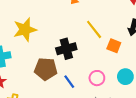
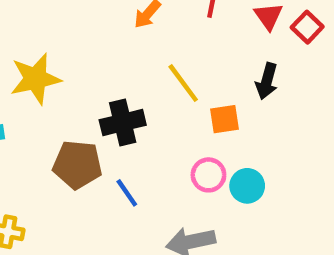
orange square: (114, 46) -> (224, 119), turned -32
pink circle: (97, 78) -> (208, 175), moved

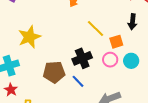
black cross: (123, 122) -> (82, 58), moved
pink circle: (208, 175) -> (110, 60), moved
cyan circle: (247, 186) -> (131, 61), moved

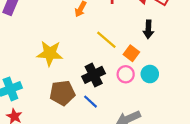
yellow star: (29, 37) -> (50, 53), moved, turned 30
orange square: (116, 42) -> (131, 53), turned -32

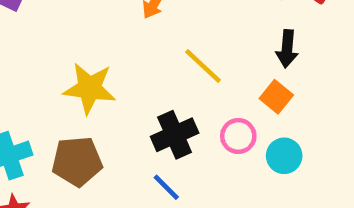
orange square: (131, 53) -> (276, 97), moved
cyan circle: (150, 74) -> (284, 156), moved
brown pentagon: (62, 93) -> (77, 161), moved

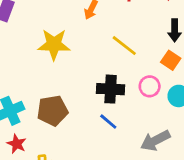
yellow star: (90, 88) -> (54, 44), moved
black cross: (175, 135) -> (111, 89), turned 32

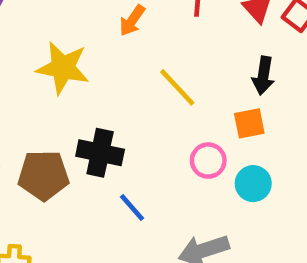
orange square: (171, 60) -> (249, 123), turned 36
black cross: (111, 89) -> (100, 153), moved

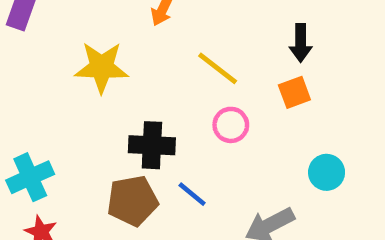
pink circle: (208, 161) -> (231, 125), moved
brown pentagon: (44, 175) -> (133, 201), moved
cyan circle: (253, 184) -> (327, 172), moved

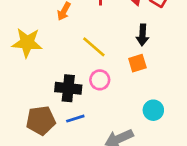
black cross: (152, 145) -> (68, 88), moved
blue line: (192, 194) -> (75, 119), turned -60

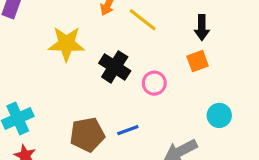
yellow line: (94, 47) -> (143, 20), moved
black cross: (68, 88) -> (115, 67), moved, turned 30

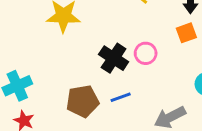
black cross: (115, 67) -> (114, 58), moved

